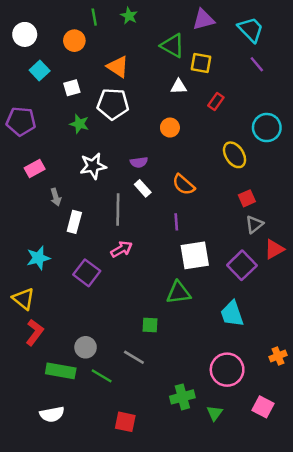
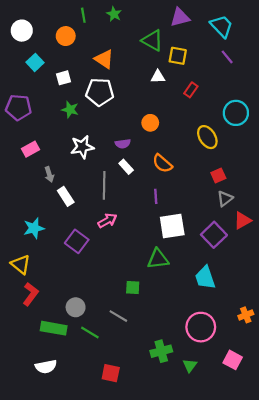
orange circle: (170, 128) -> (150, 123), moved
white rectangle: (74, 222) -> (66, 196), turned -48

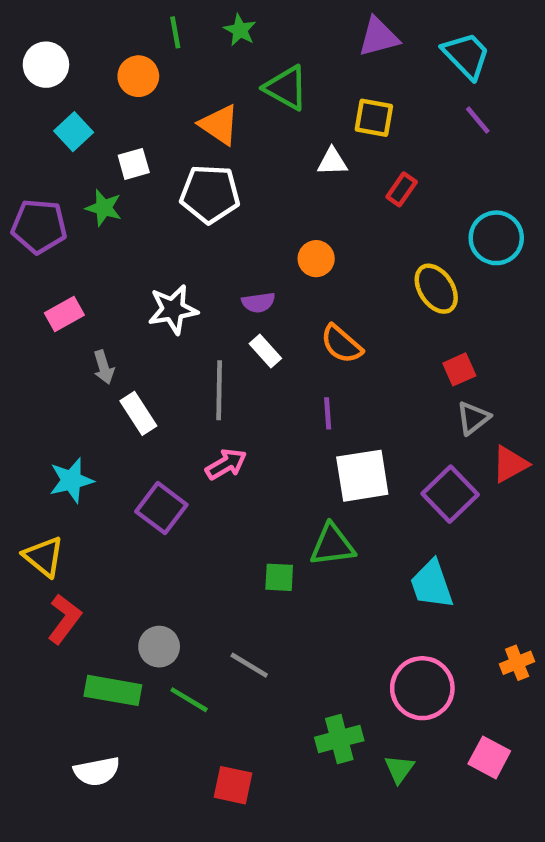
green triangle: (152, 40) -> (286, 88), moved
green star: (70, 110) -> (104, 208), moved
green square: (133, 288) -> (279, 577), moved

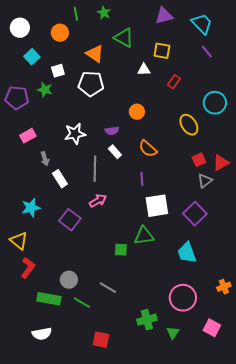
red triangle: (510, 464) -> (221, 163), moved

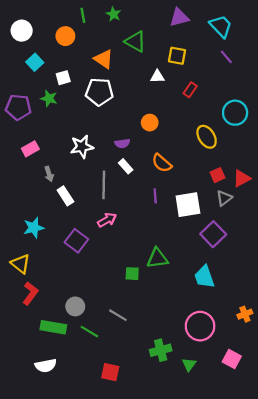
white square: (157, 206) -> (188, 205), moved

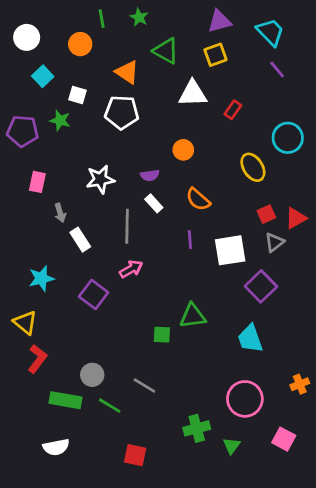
yellow square: (177, 56) -> (215, 55), moved, turned -30
white triangle: (157, 77) -> (193, 94), size x1.6
white square: (63, 78) -> (78, 95), turned 32
pink rectangle: (30, 149) -> (37, 182), turned -49

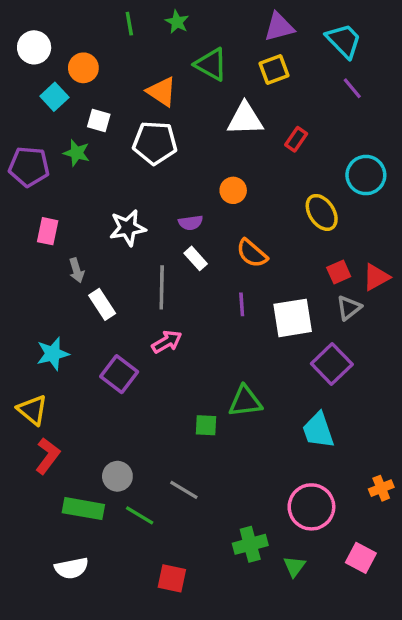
orange circle: (80, 44) -> (83, 68), moved

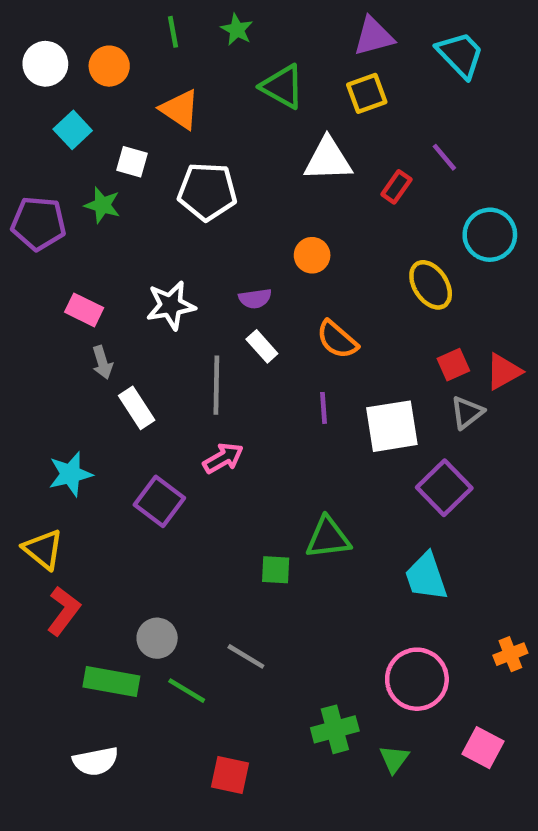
orange circle: (83, 68) -> (109, 66), moved
purple line: (352, 88) -> (444, 157), moved
orange triangle: (162, 92) -> (180, 109), moved
pink rectangle: (48, 231) -> (84, 310), moved, turned -76

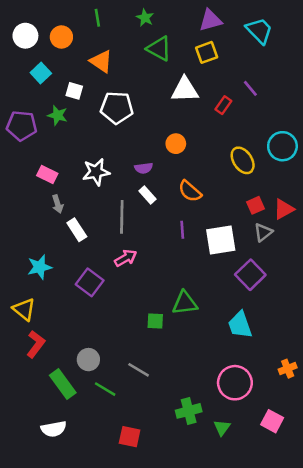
green star: (237, 30) -> (145, 18), moved
cyan circle: (490, 235) -> (282, 146), moved
green rectangle: (111, 681) -> (63, 384), turned 44

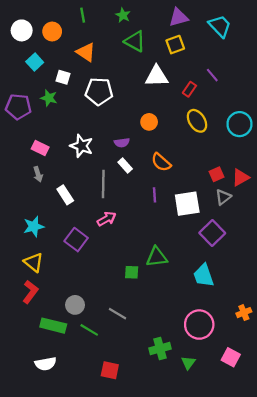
yellow ellipse: (243, 160) -> (197, 121), moved
white star: (96, 172) -> (82, 146), turned 30
gray arrow: (58, 204) -> (38, 174), moved
yellow triangle: (24, 309) -> (34, 262), moved
green rectangle: (63, 384) -> (53, 326), turned -40

